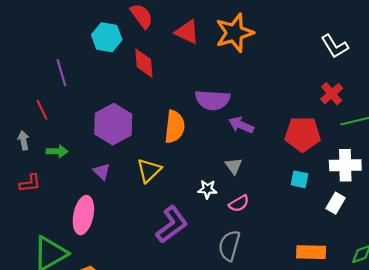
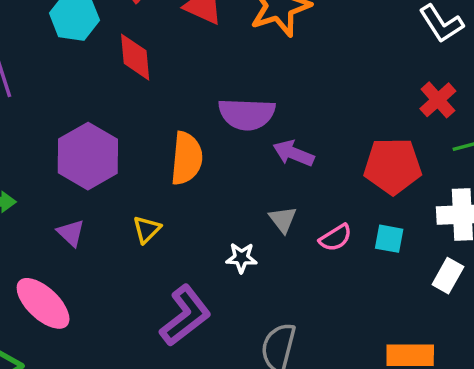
yellow triangle: (149, 170) -> (147, 229), size x0.7
pink semicircle: (239, 203) -> (336, 238), moved
pink ellipse: (83, 215) -> (43, 303), turned -57

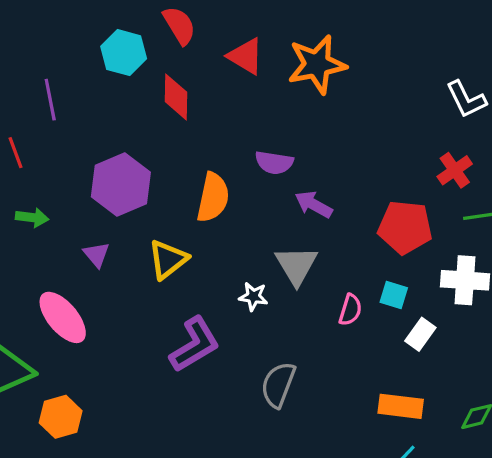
purple semicircle: (247, 114) -> (274, 163), size x0.7
gray triangle: (283, 220) -> (296, 265), size x1.6
yellow triangle: (147, 229) -> (168, 260), size x1.5
pink semicircle: (336, 238) -> (350, 310), moved, turned -48
white rectangle: (448, 276) -> (420, 334), moved

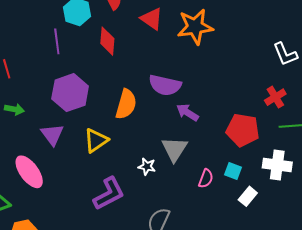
purple line: (50, 100) -> (57, 41), moved
purple semicircle: (274, 163) -> (165, 85), size x1.4
purple triangle: (96, 255) -> (52, 135), size x1.4

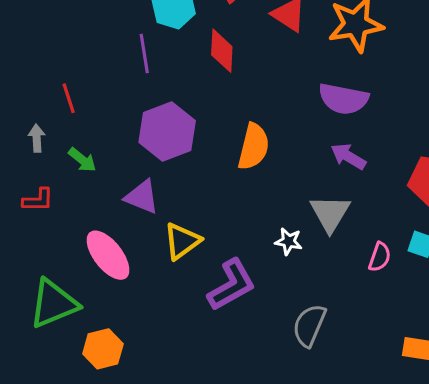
purple semicircle: (165, 85) -> (343, 99), moved
green arrow: (14, 109) -> (82, 160), turned 30
purple triangle: (52, 135) -> (142, 197), turned -30
yellow triangle: (96, 140) -> (182, 241), moved

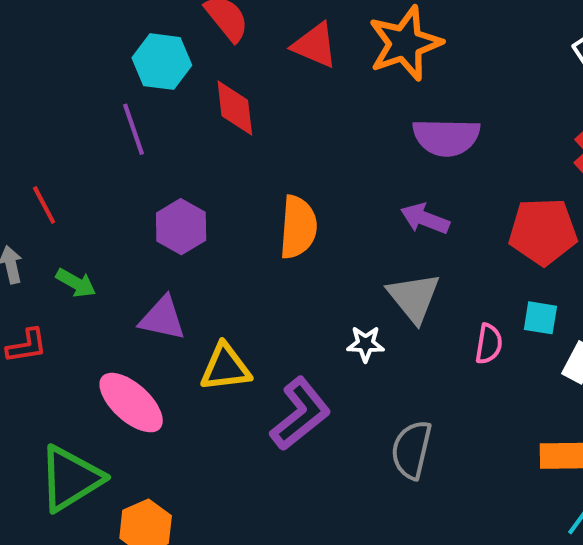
purple semicircle: (343, 99) -> (446, 137), moved
purple hexagon: (167, 132) -> (181, 227), size x0.7
yellow triangle: (182, 241) -> (225, 368), turned 39

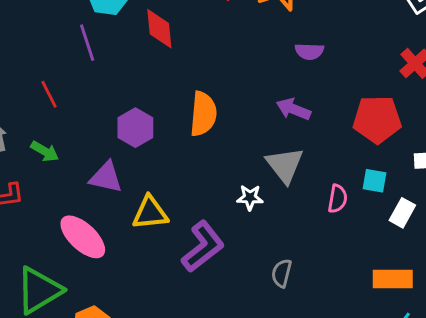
purple semicircle: (446, 137) -> (309, 51), size x0.6
red line: (44, 205) -> (49, 94), moved
purple hexagon: (181, 227) -> (135, 128), moved
gray semicircle: (412, 450) -> (282, 273), size x0.7

